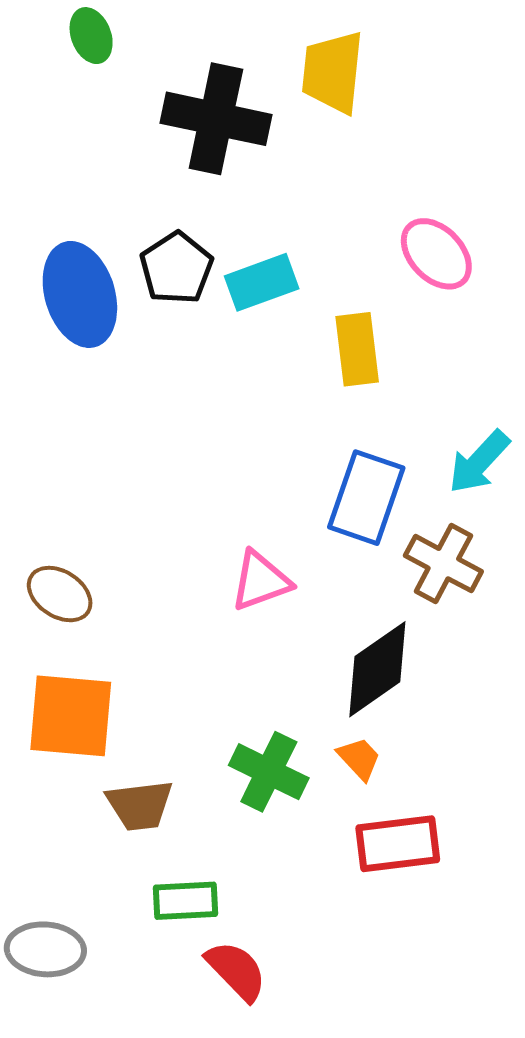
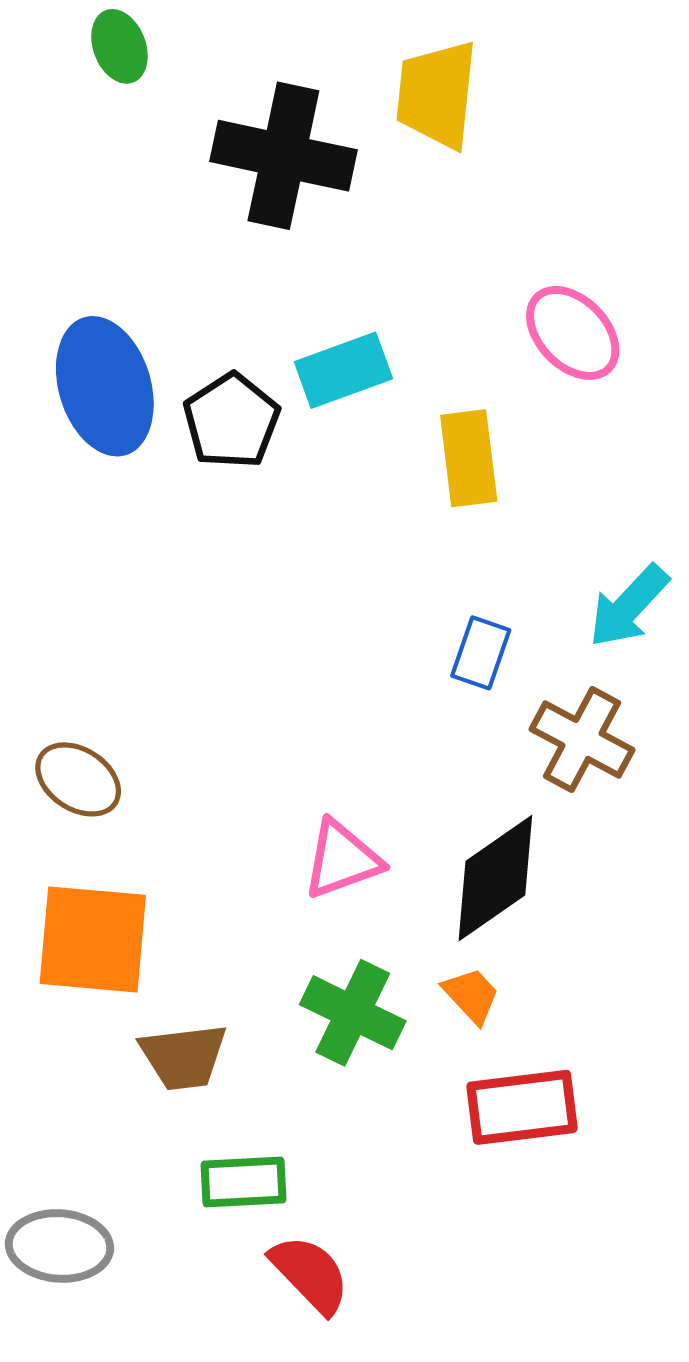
black pentagon: (176, 268) -> (231, 421), moved
blue rectangle: (366, 498) -> (481, 653), size x0.6
pink triangle: (261, 581) -> (342, 859), moved

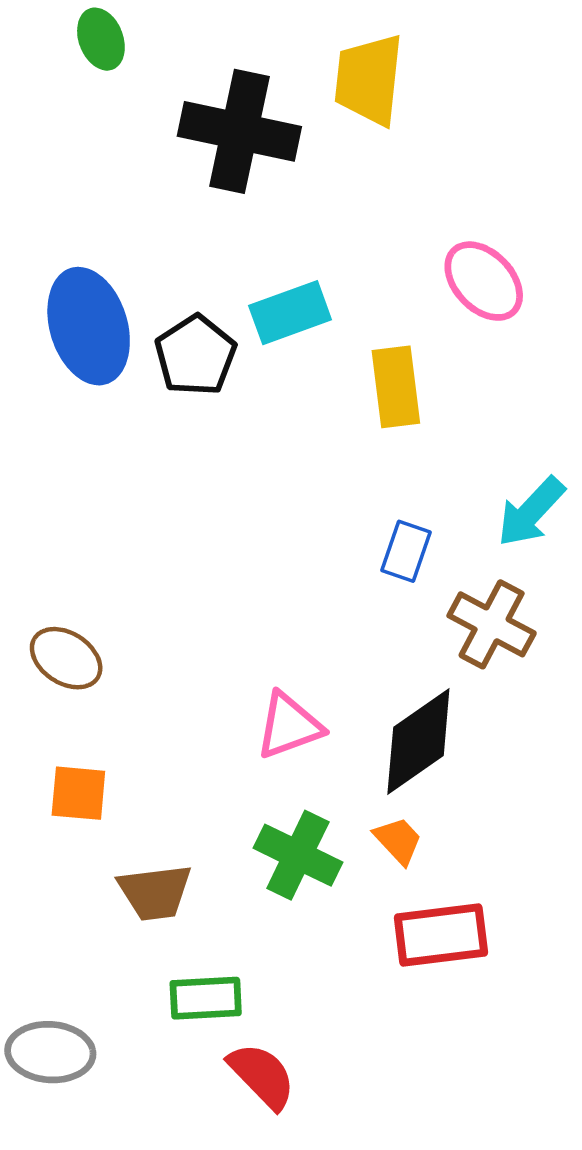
orange square: (93, 939) -> (78, 793), size x0.6

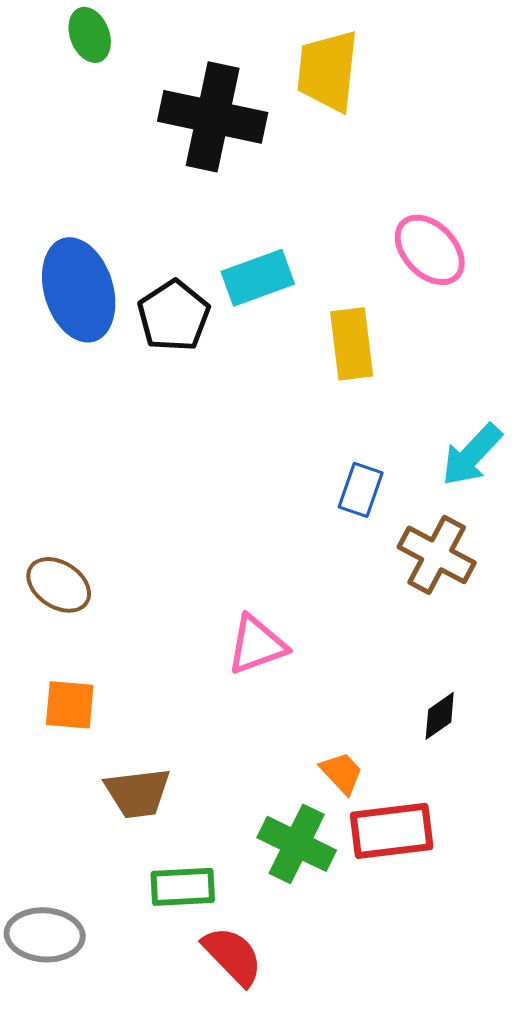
black diamond: (418, 741) -> (440, 716), moved, size x0.5
orange trapezoid: (398, 840) -> (342, 773), moved
green cross: (298, 855) -> (297, 844), moved

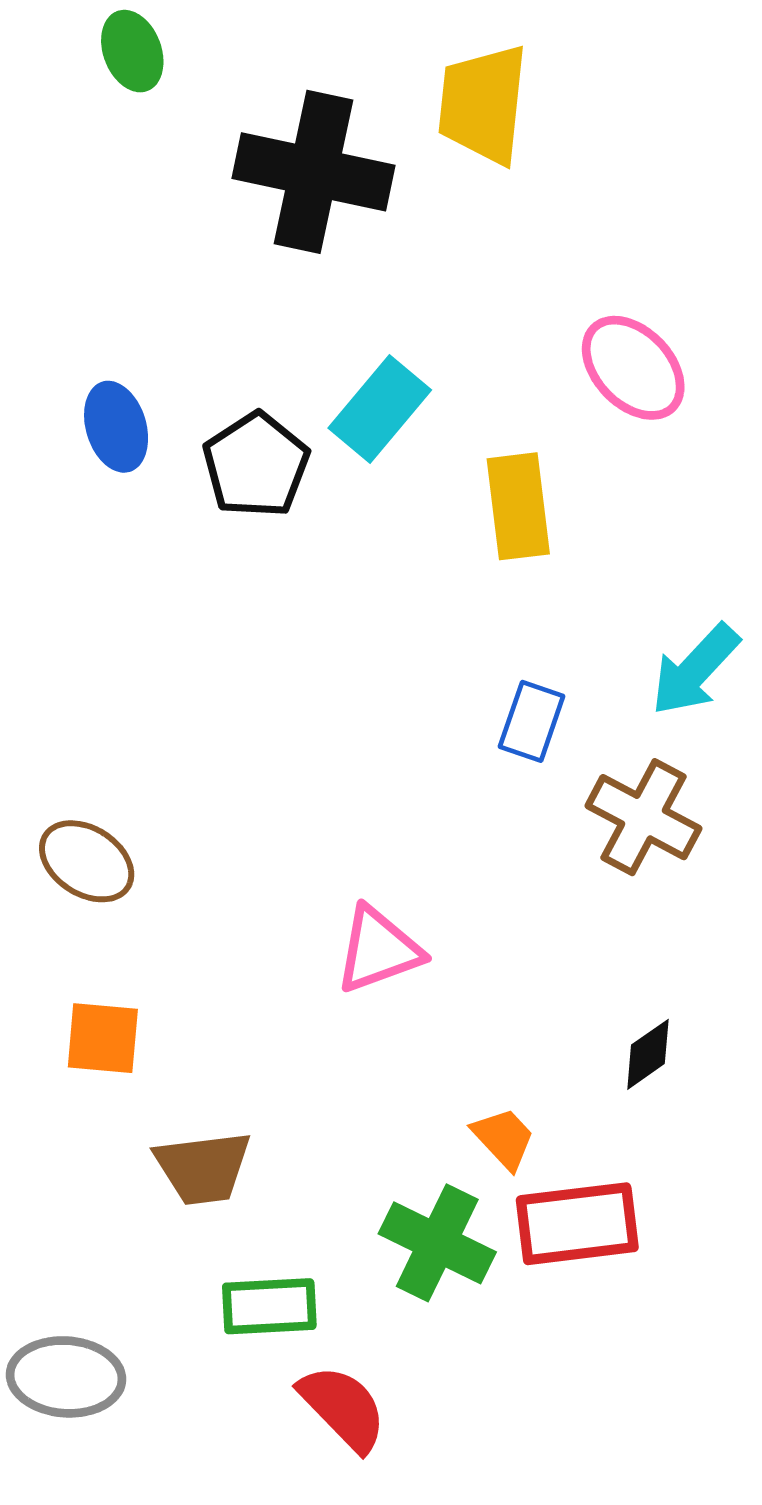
cyan rectangle: (258, 278) -> (380, 409), turned -30
blue ellipse: (79, 290) -> (116, 427), size x0.6

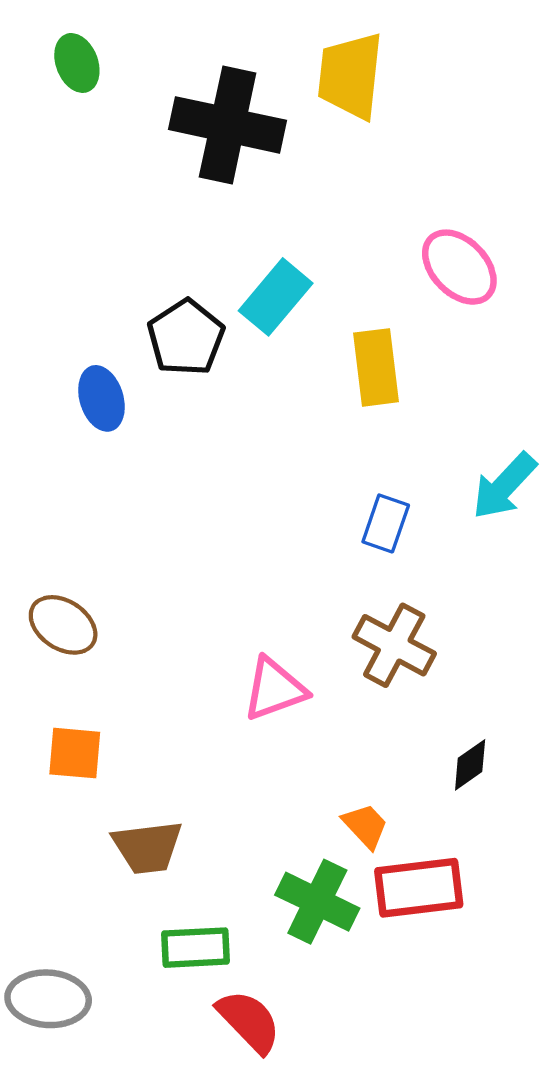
green ellipse: (132, 51) -> (77, 63), moved
blue ellipse: (116, 427) -> (101, 398), moved
brown cross: (643, 817) -> (394, 645), moved

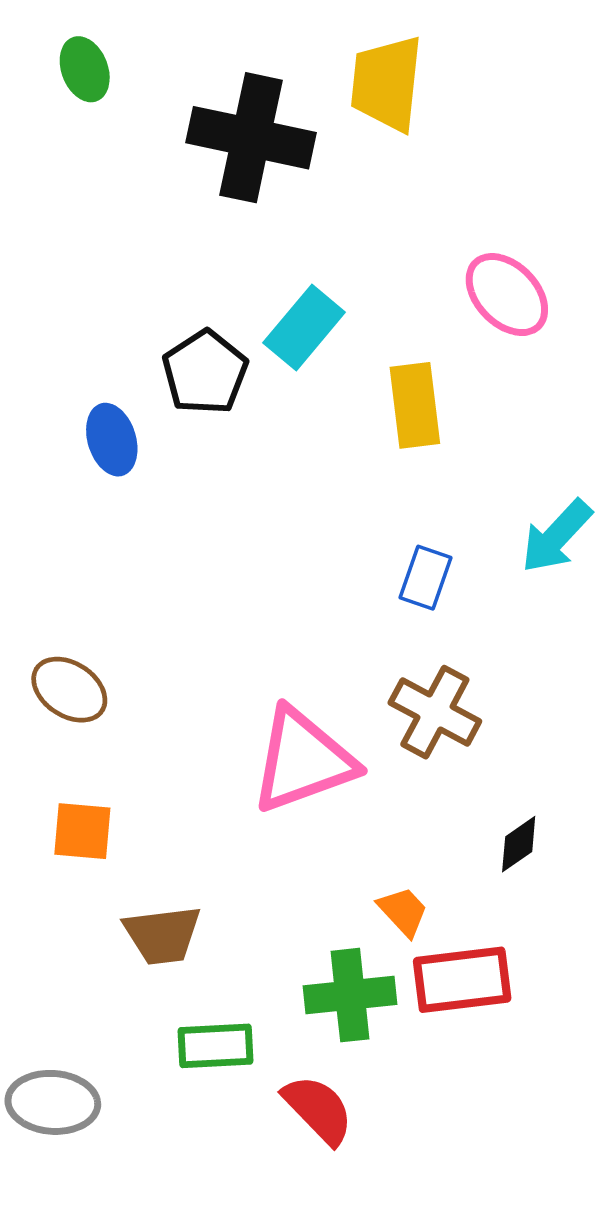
pink triangle: (275, 689) -> (303, 760), size x1.5
green cross: (317, 902) -> (350, 995), turned -32
red semicircle: (249, 1021) -> (318, 1109), moved

